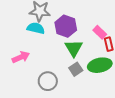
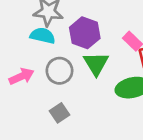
gray square: (76, 69) -> (59, 113), moved
gray circle: (48, 81) -> (59, 71), moved

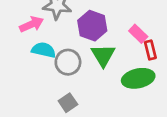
cyan semicircle: (43, 36) -> (44, 50), moved
pink arrow: (22, 76) -> (31, 24), moved

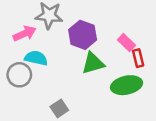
green triangle: (103, 55) -> (93, 63), turned 45
gray circle: (68, 62) -> (19, 75), moved

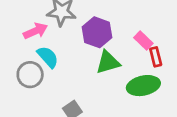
cyan semicircle: (36, 58) -> (48, 57), turned 35

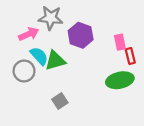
pink rectangle: (143, 40) -> (120, 42), turned 35
green triangle: (108, 62) -> (55, 61), moved

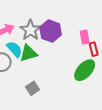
gray star: (51, 18) -> (30, 30), moved, turned 30
green ellipse: (120, 80) -> (85, 70), turned -35

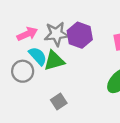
gray star: (30, 30) -> (56, 34), turned 30

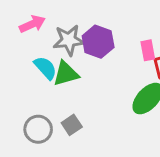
pink arrow: (27, 34) -> (32, 24), moved
gray circle: (23, 71) -> (38, 129), moved

